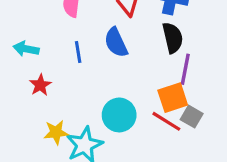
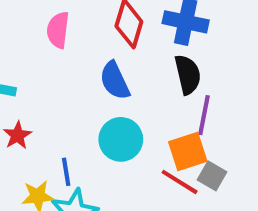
blue line: (78, 52) -> (66, 172), moved
cyan circle: (119, 115) -> (121, 139), moved

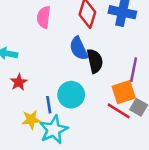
black semicircle: (188, 75) -> (95, 61), moved
cyan circle: (121, 139) -> (71, 95), moved

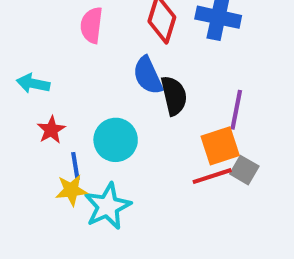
cyan circle: (71, 95) -> (116, 140), moved
blue line: (49, 105) -> (75, 166), moved
red line: (119, 111) -> (212, 176), turned -50

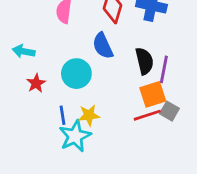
black semicircle: (174, 96) -> (144, 61), moved
cyan circle: (116, 140) -> (76, 74), moved
blue line: (75, 166) -> (63, 115), moved
yellow star: (71, 190) -> (89, 115), moved

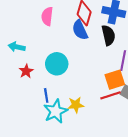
blue semicircle: (103, 46) -> (80, 30), moved
black semicircle: (144, 61) -> (108, 35), moved
yellow star: (89, 115) -> (76, 105), moved

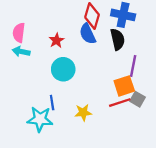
pink semicircle: (47, 16) -> (19, 33), moved
red star: (26, 71) -> (57, 40), moved
cyan star: (56, 111) -> (40, 119), moved, turned 30

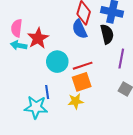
red star: (57, 40) -> (38, 38), moved, size x1.5
orange square: (124, 86) -> (82, 82), moved
red line: (120, 103) -> (83, 66), moved

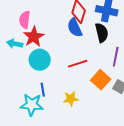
pink semicircle: (17, 28) -> (25, 20), moved
cyan circle: (57, 62) -> (40, 60), moved
orange square: (82, 82) -> (101, 80), moved, turned -30

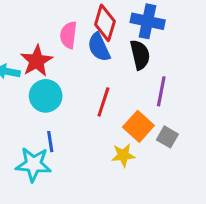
pink semicircle: (25, 20) -> (68, 35), moved
red line: (78, 64) -> (103, 102), turned -54
yellow star: (71, 99) -> (123, 155), moved

